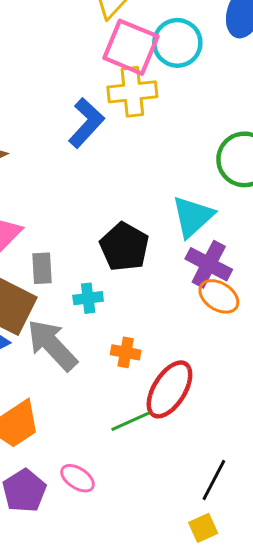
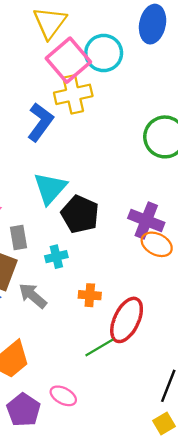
pink square: (131, 47) -> (68, 60), turned 33
cyan triangle: (193, 217) -> (50, 188), moved
gray arrow: (52, 345) -> (33, 296), size x0.7

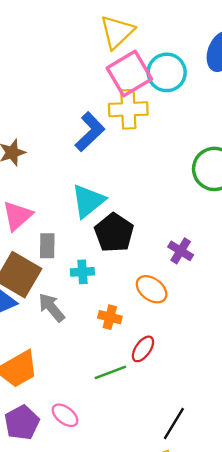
purple cross: (146, 220) -> (181, 251), size x0.7
orange ellipse: (157, 244) -> (152, 289), moved
red ellipse: (127, 320) -> (143, 349), size x0.6

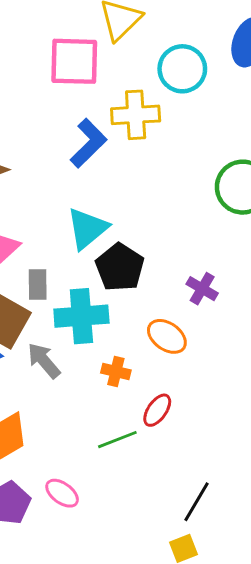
pink square: (129, 73) -> (74, 61), moved, turned 33
cyan cross: (82, 272) -> (81, 316), size x1.8

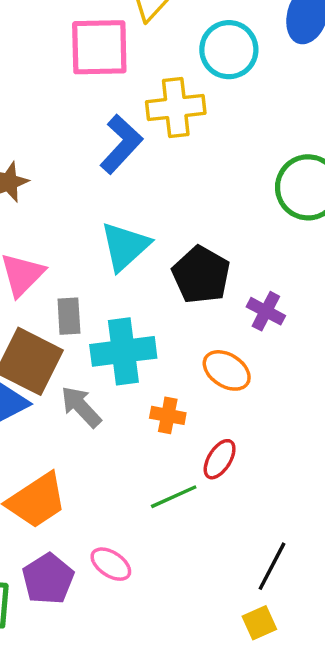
black pentagon: (120, 267) -> (201, 275), moved

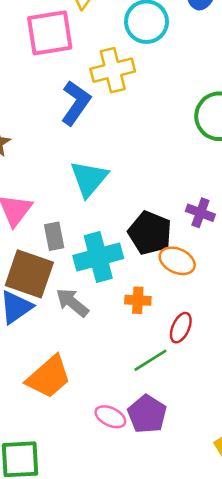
black pentagon: (201, 275) -> (150, 233), moved
purple pentagon: (48, 579) -> (147, 414), moved

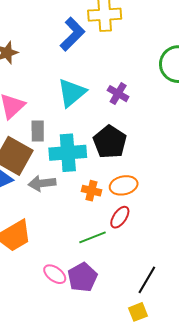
purple cross: (200, 213) -> (118, 94), moved
orange ellipse: (177, 261) -> (124, 185), moved, turned -48
gray arrow: (72, 303) -> (42, 183), turned -56

